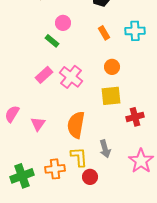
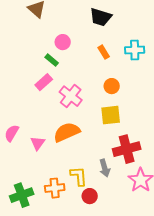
pink rectangle: (44, 75) -> (44, 82), moved
red cross: (135, 117) -> (127, 149), moved, size x1.5
orange semicircle: (76, 125) -> (67, 132), moved, turned 56

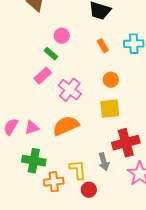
pink triangle: (38, 143) -> (32, 128), moved, turned 35
green cross: (22, 195) -> (34, 161), moved, turned 30

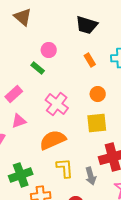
pink rectangle: (43, 76) -> (14, 94), moved
pink triangle: (32, 128) -> (19, 121), moved
green cross: (34, 161) -> (21, 175), turned -30
yellow L-shape: (78, 170) -> (65, 168), moved

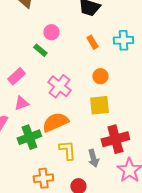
green cross: (21, 175) -> (29, 137), moved

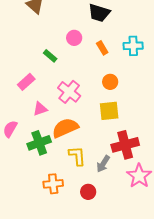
pink circle: (51, 32) -> (74, 38), moved
pink triangle: (21, 103) -> (40, 109), moved
gray arrow: (93, 158) -> (103, 164), turned 48

